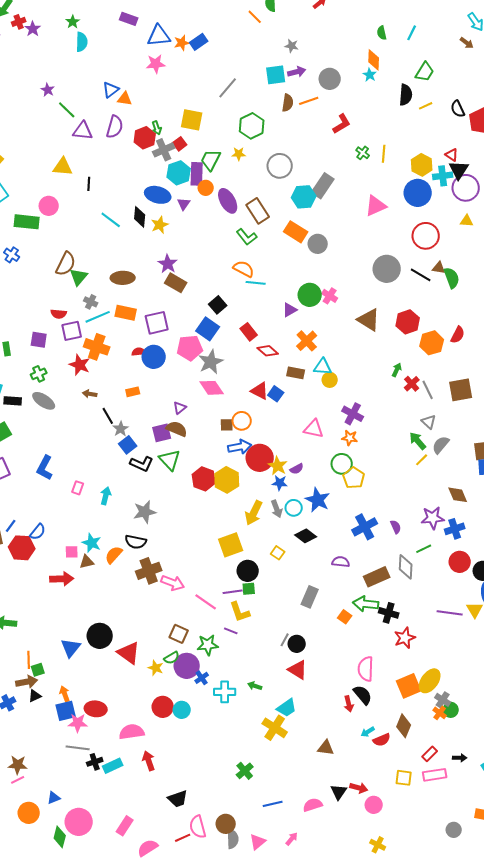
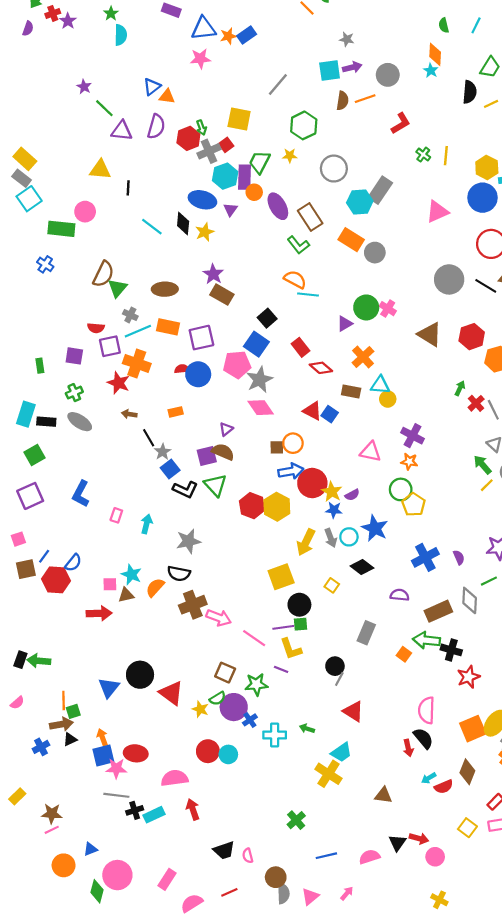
black circle: (297, 644) -> (335, 666), moved
yellow square: (404, 778) -> (467, 828), turned 30
pink semicircle: (198, 827) -> (248, 856), moved, size x0.6

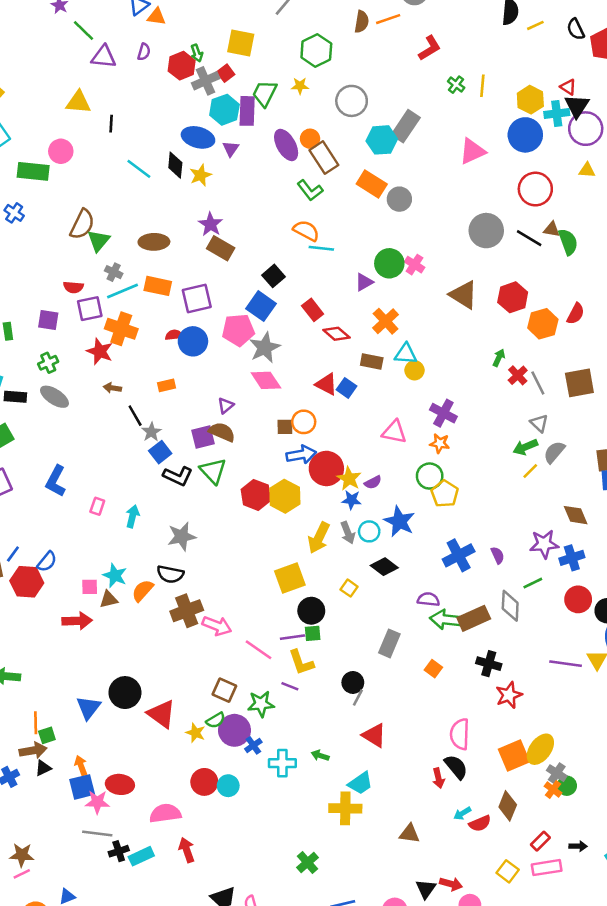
purple semicircle: (156, 127) -> (144, 52), size x0.6
orange circle: (254, 192) -> (310, 139), moved
green arrow: (483, 465) -> (525, 447), turned -72
green arrow: (426, 640) -> (446, 620), moved
yellow cross: (328, 774) -> (345, 808), turned -32

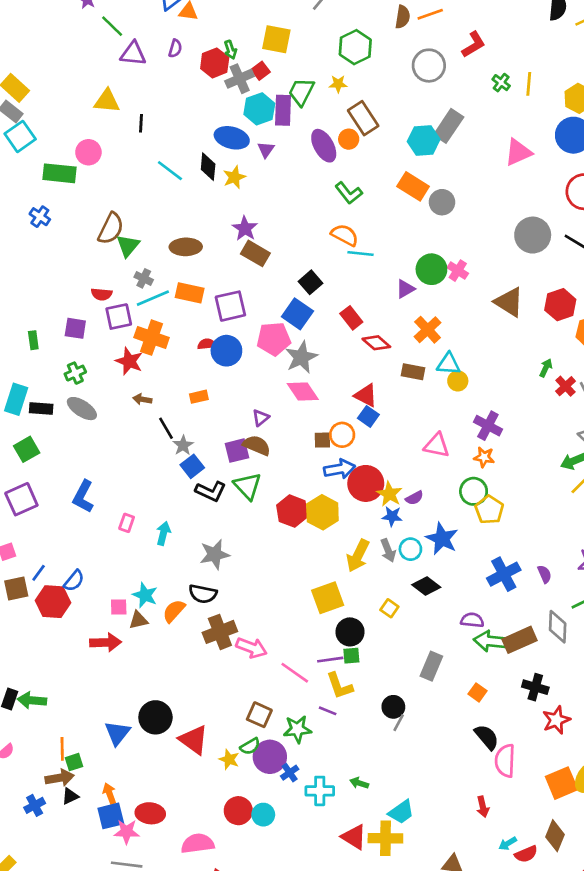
gray circle: (352, 101) -> (429, 66), moved
brown rectangle: (324, 158) -> (363, 118), moved
blue square: (347, 388) -> (368, 416), moved
red triangle: (374, 735) -> (354, 837), moved
black semicircle: (456, 767) -> (487, 737), moved

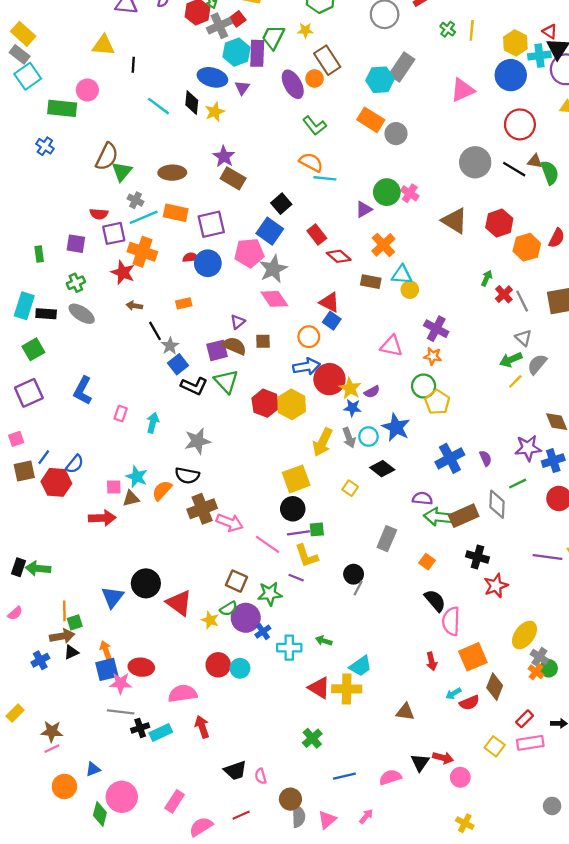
brown square: (322, 440) -> (263, 341), moved
black circle: (350, 632) -> (293, 509), moved
orange square: (562, 783) -> (473, 657), moved

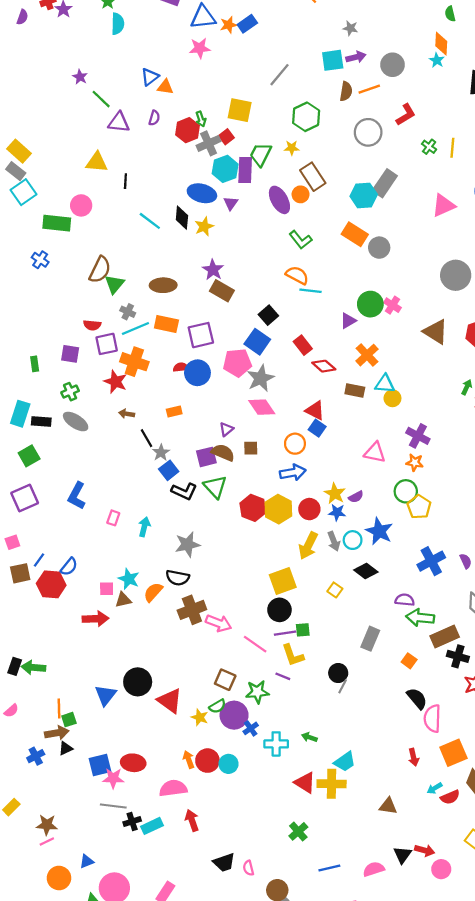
red circle: (329, 379) -> (309, 509), moved, size x0.7
brown rectangle: (464, 516) -> (445, 636), moved
orange arrow: (106, 650) -> (189, 759), moved

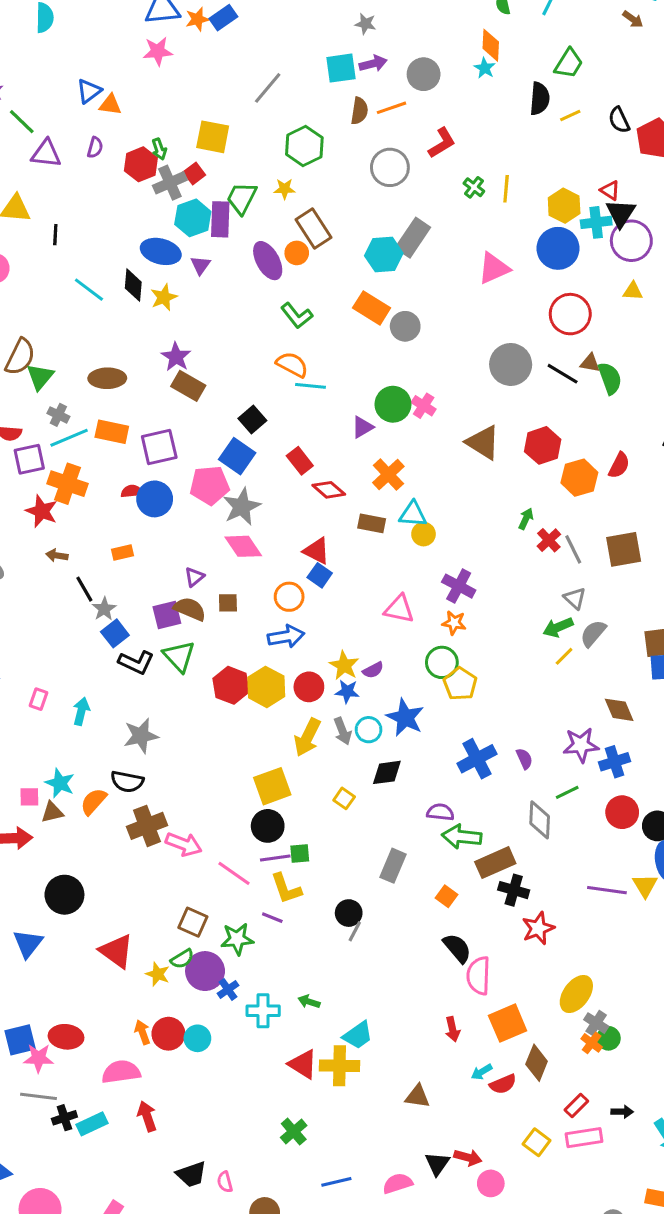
black diamond: (366, 571) -> (387, 772), turned -45
black circle: (138, 682) -> (64, 895), moved

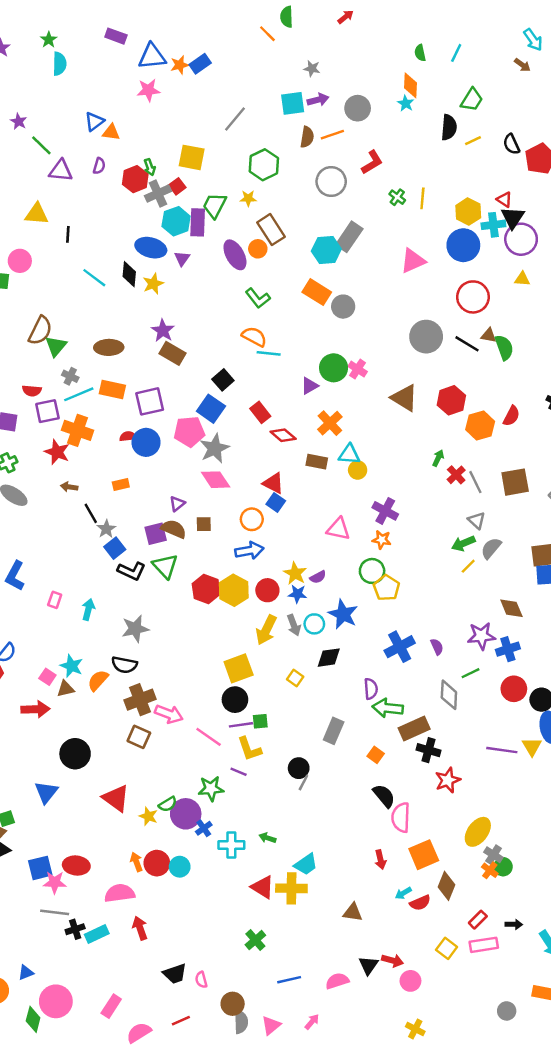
pink square: (29, 797) -> (47, 677), turned 35
purple semicircle: (440, 812) -> (371, 689), turned 80
brown square: (193, 922) -> (139, 737), moved

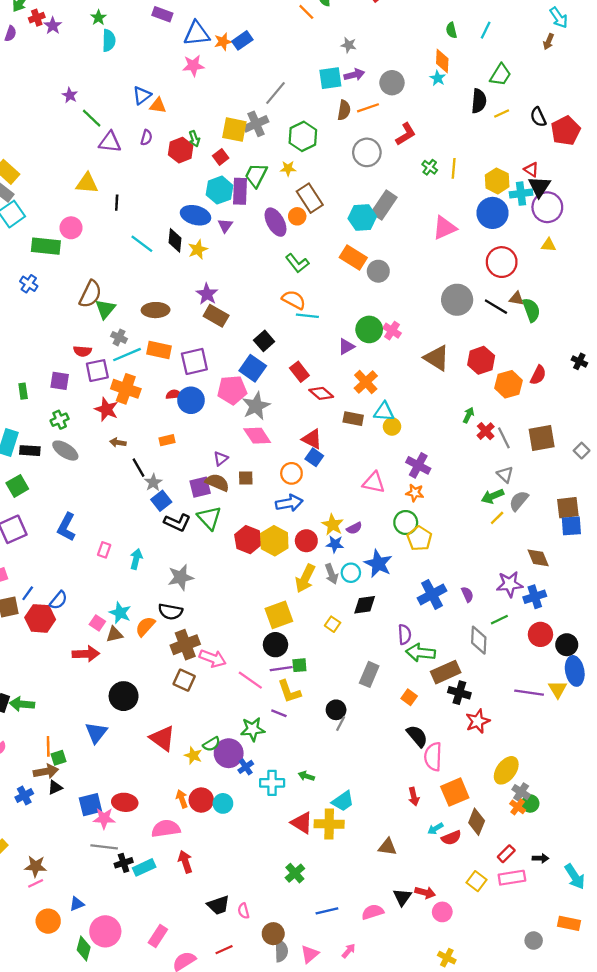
brown arrow: (522, 65) -> (548, 42), turned 77
gray cross: (158, 194) -> (256, 124), moved

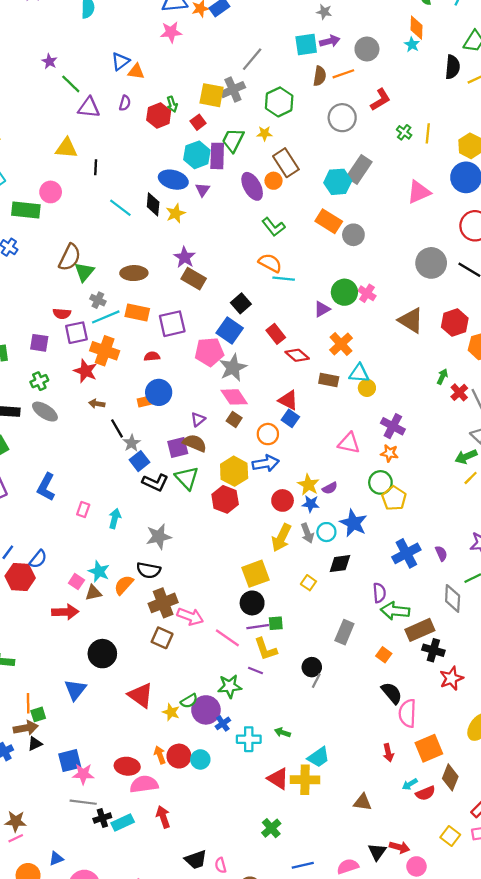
blue circle: (191, 400) -> (159, 392), moved
brown square: (246, 478) -> (234, 419), moved, turned 35
yellow hexagon: (274, 541) -> (234, 471), moved
red ellipse: (125, 802) -> (127, 766), moved

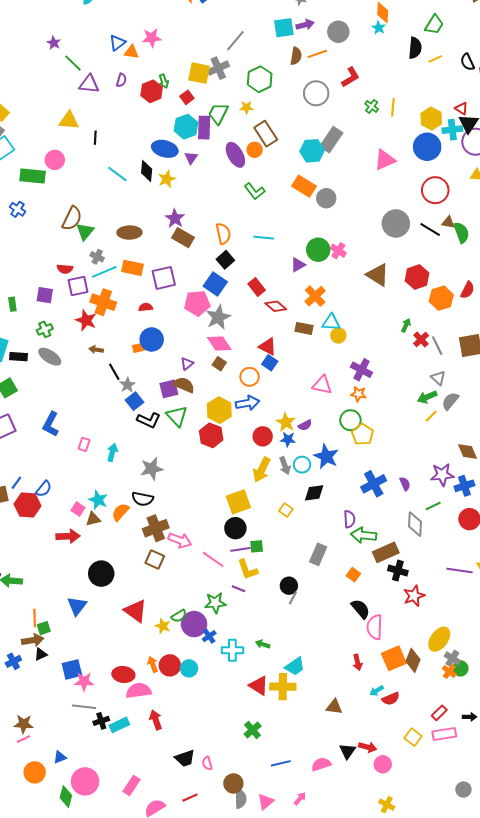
pink star: (171, 32) -> (152, 38), moved
orange semicircle: (270, 263) -> (223, 234), moved, turned 50
brown diamond: (450, 777) -> (413, 660), moved

